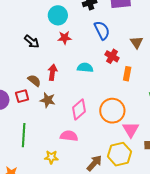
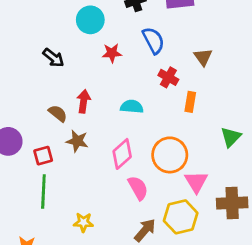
red star: (65, 38) -> (112, 53), moved
cyan semicircle: (85, 68) -> (132, 107), moved
red square: (22, 96) -> (43, 156), moved
pink semicircle: (69, 136) -> (138, 188), moved, turned 54

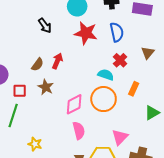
red star: (112, 53) -> (86, 33), size x1.6
orange rectangle: (190, 102) -> (134, 89), moved
cyan semicircle: (132, 107) -> (106, 75), moved
brown semicircle: (58, 113) -> (37, 64), turned 72
orange circle: (170, 155) -> (104, 99), moved

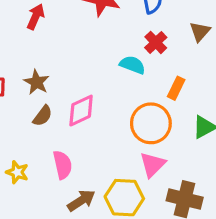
red arrow: (57, 61) -> (36, 17), moved
brown semicircle: (37, 64) -> (43, 116), moved
orange circle: (104, 99) -> (151, 123), moved
pink semicircle: (79, 131) -> (63, 165), moved

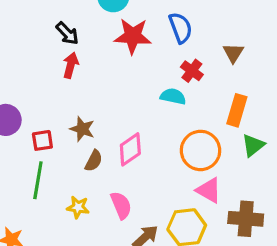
orange rectangle: (176, 88) -> (237, 110), moved, size x1.4
pink triangle: (152, 164) -> (209, 190), turned -36
yellow star: (17, 172) -> (78, 207), moved

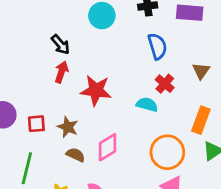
red star: (133, 36) -> (96, 90), moved
red square: (42, 140) -> (36, 124), moved
brown semicircle: (94, 161) -> (76, 155), turned -96

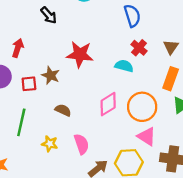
brown triangle: (201, 71) -> (171, 47), moved
red arrow: (62, 72) -> (18, 48), moved
brown star: (68, 127) -> (51, 75), moved
pink diamond: (107, 147) -> (108, 104), moved

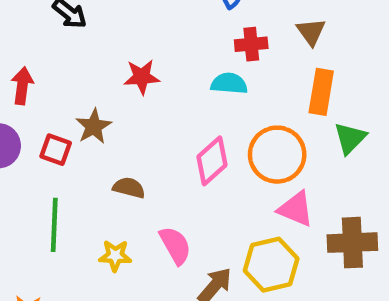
red cross: (139, 48) -> (251, 44), turned -35
red star: (80, 54) -> (142, 77), size x0.7
brown star: (51, 75) -> (94, 126), turned 30
red square: (29, 84) -> (56, 150), turned 35

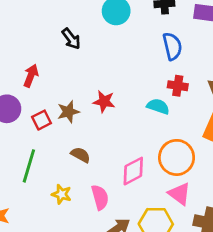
red star: (142, 77) -> (104, 102), moved
red square: (56, 150) -> (42, 120), turned 30
pink diamond: (212, 161) -> (133, 171), moved

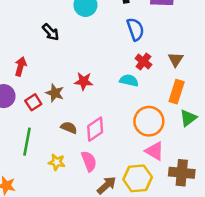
red cross: (178, 86) -> (143, 62), turned 35
brown star: (68, 112) -> (55, 93), turned -30
pink diamond: (133, 171) -> (95, 129), moved

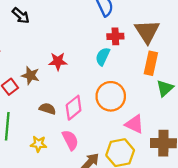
brown triangle: (176, 59) -> (147, 31), size x1.6
red cross: (143, 62) -> (115, 36), turned -35
cyan semicircle: (129, 80) -> (103, 56), turned -72
orange circle: (149, 121) -> (111, 96), moved

